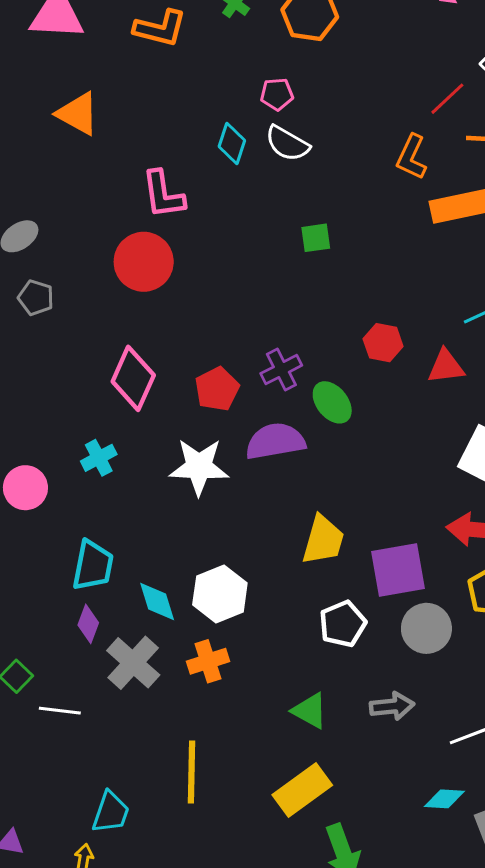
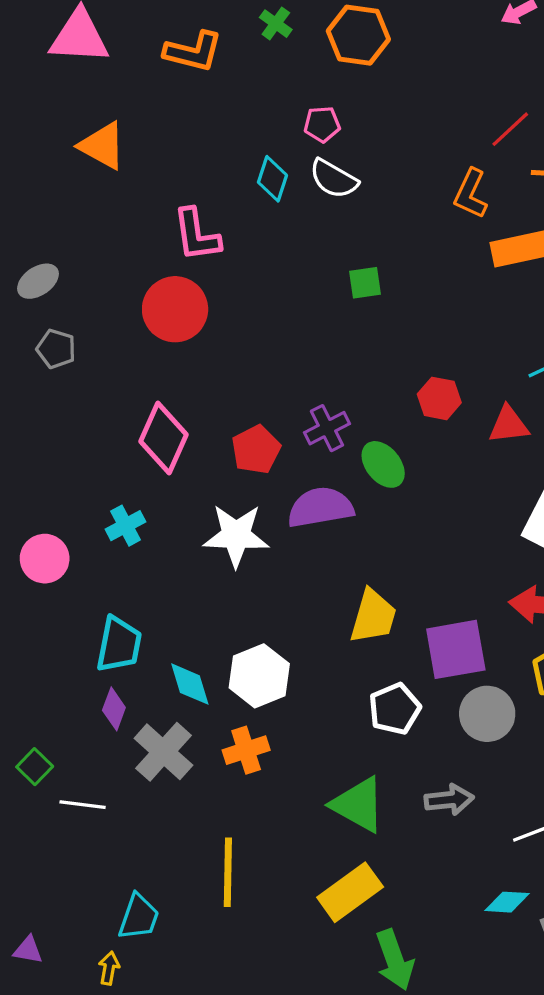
green triangle: (310, 711) -> (358, 805), size x1.4

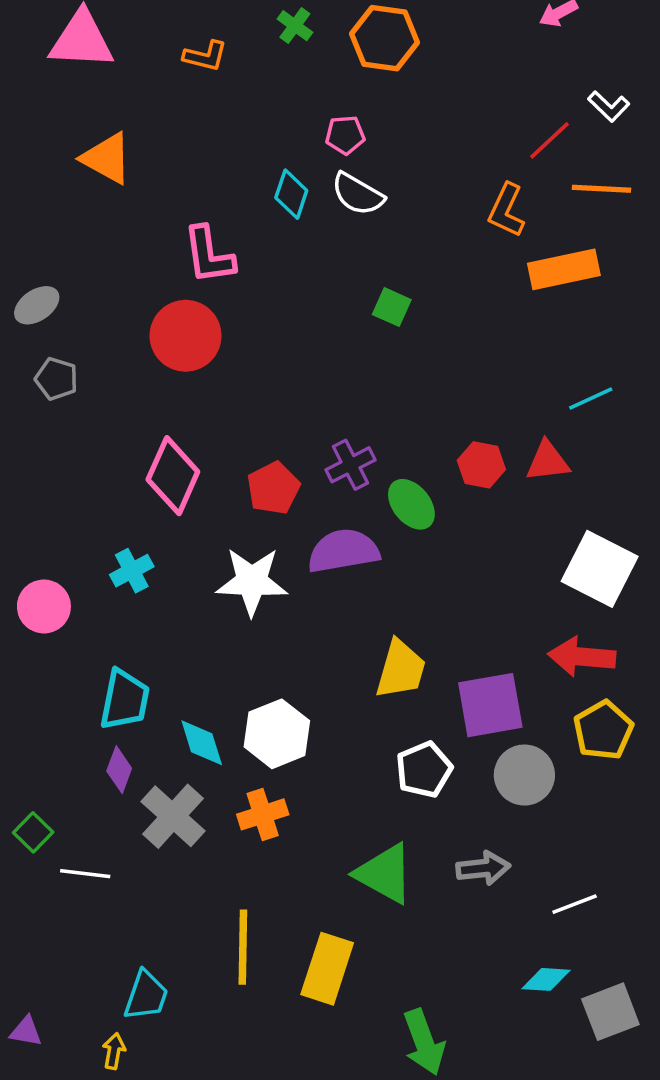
orange L-shape: (193, 52) -> (205, 56), size x0.7
green square: (365, 283) -> (392, 307), turned 32
red hexagon: (439, 398) -> (481, 465), moved
yellow rectangle: (350, 892) -> (327, 969), moved, turned -36

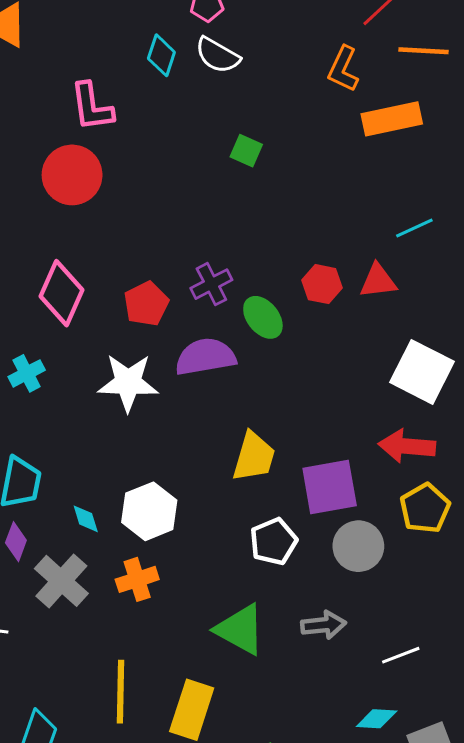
cyan diamond: (202, 743) -> (86, 519), size x0.7

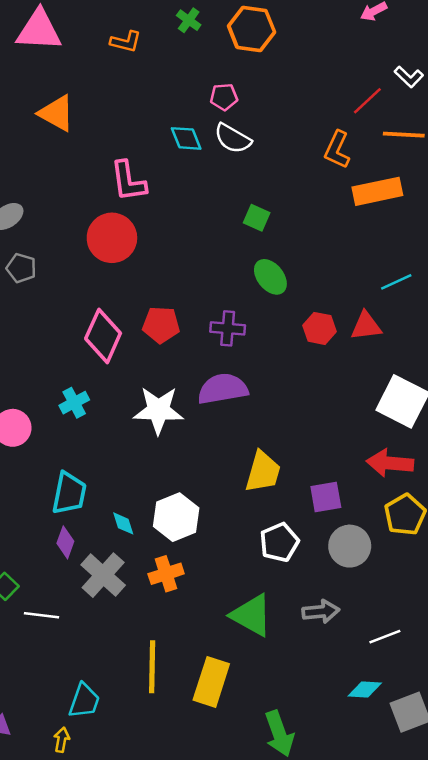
cyan diamond: (161, 55) -> (186, 138), turned -40
purple cross: (211, 284) -> (228, 328), turned 32
red pentagon: (146, 304) -> (161, 325), moved, turned 30
green ellipse: (263, 317) -> (270, 277), moved
purple square: (330, 487) -> (326, 497), size x0.7

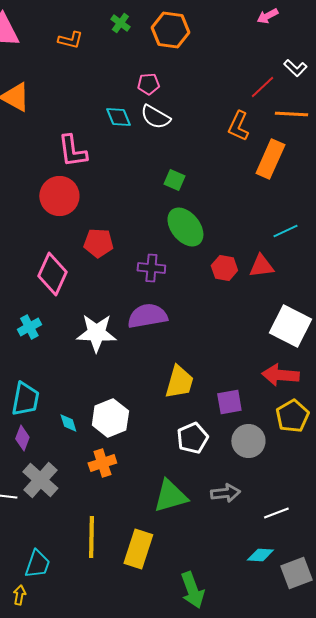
orange rectangle: (377, 191) -> (270, 159), turned -54
green ellipse: (270, 277) -> (185, 227), size x1.4
red pentagon: (161, 325) -> (98, 243), moved
gray cross: (103, 575) -> (40, 480), moved
green triangle: (252, 615) -> (170, 496), turned -45

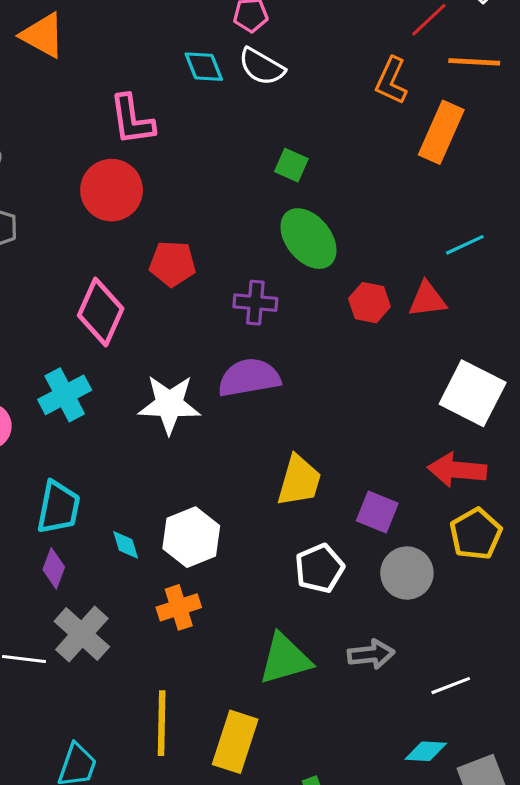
cyan cross: (29, 327) -> (65, 395), size x1.4
purple square: (229, 402) -> (377, 512), turned 32

